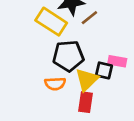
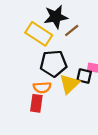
red rectangle: (86, 102) -> (36, 103), moved

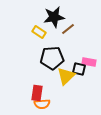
yellow rectangle: (39, 34) -> (39, 32), size x0.6
orange semicircle: (42, 87) -> (42, 104), moved

